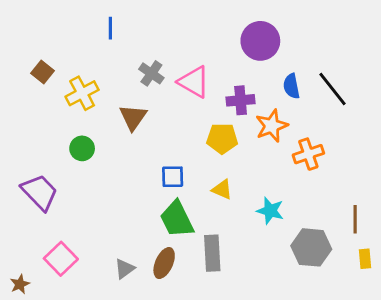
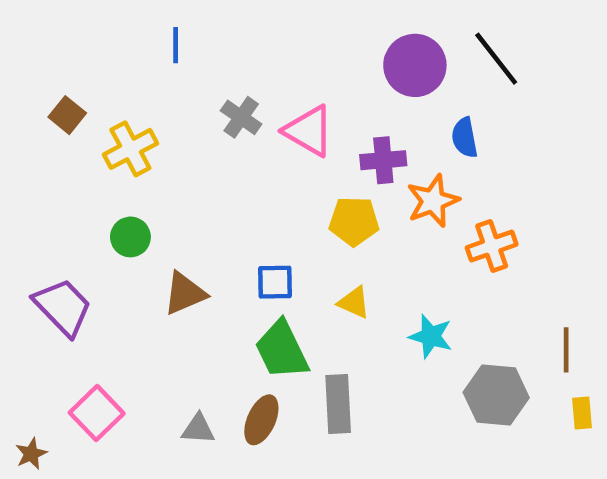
black line: (332, 89) -> (496, 59), moved
brown triangle: (133, 117) -> (185, 293), moved, turned 32
gray triangle: (124, 269) -> (198, 429), turned 40

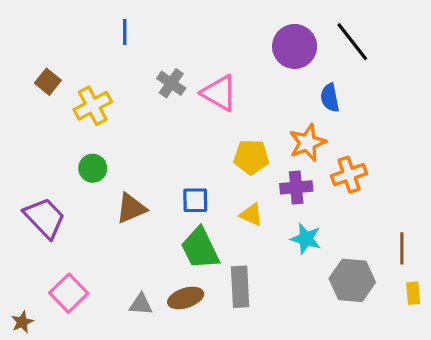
purple cross: (383, 160) -> (296, 187), moved
brown ellipse: (261, 420) -> (186, 298), turned 48

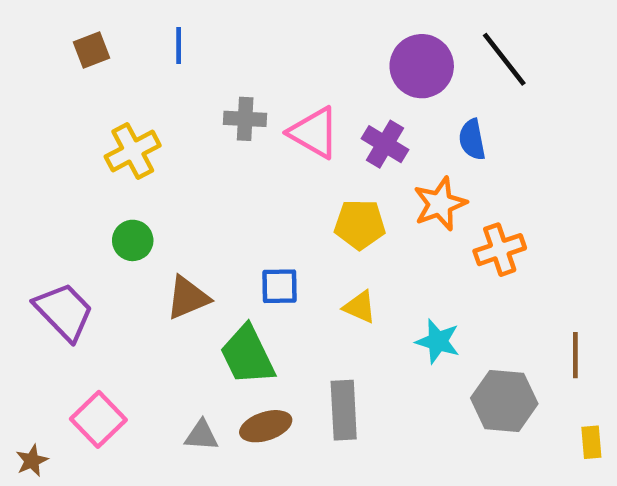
brown square: (48, 82) -> (91, 50), moved, turned 30
gray cross: (171, 83) -> (245, 119), turned -32
purple cross: (296, 187) -> (385, 144), moved, turned 36
green trapezoid: (200, 248) -> (247, 355), moved
yellow rectangle: (413, 293) -> (591, 442), moved

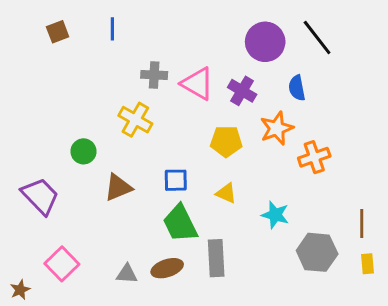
yellow cross: (133, 151) -> (135, 120), moved, turned -32
green trapezoid: (247, 355) -> (180, 223), moved
yellow rectangle: (591, 442) -> (368, 264), moved

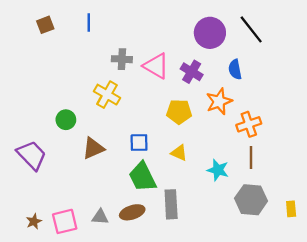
brown line: (362, 223) -> (251, 157), moved
pink square: (62, 264) -> (65, 221), moved, turned 30
brown star: (20, 290) -> (34, 221), moved

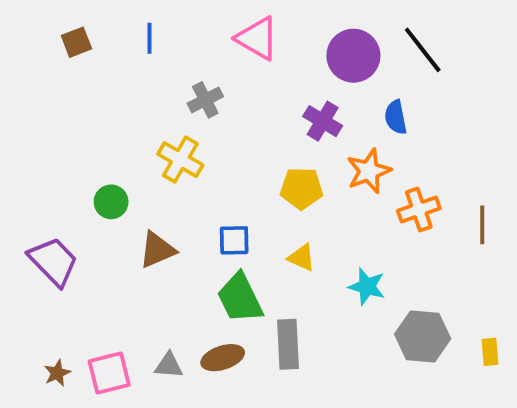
gray cross: (122, 59) -> (205, 100), turned -30
pink triangle: (156, 66) -> (257, 38), moved
brown line: (251, 157) -> (482, 225), moved

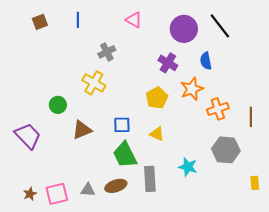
pink triangle: (257, 38) -> (134, 20), size x0.7
yellow pentagon: (301, 188) -> (157, 98), turned -30
cyan star: (367, 286) -> (188, 167), moved
gray hexagon: (423, 336) -> (226, 150), moved

